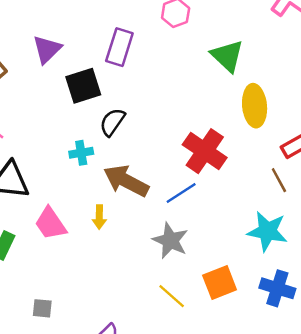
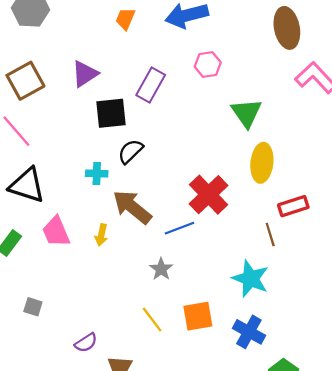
gray star: (170, 241) -> (161, 269), size x0.7

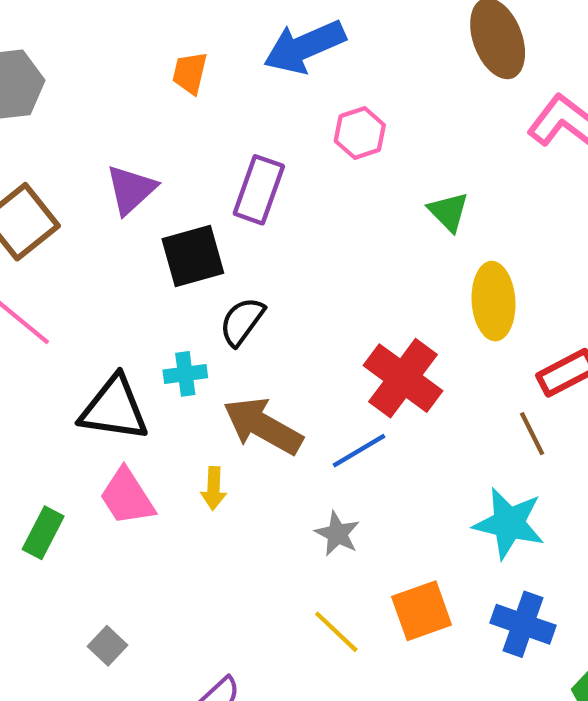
green triangle: (246, 113) -> (449, 212), size x0.7
black triangle: (27, 185) -> (114, 409), moved
gray square: (33, 307) -> (108, 646), turned 36

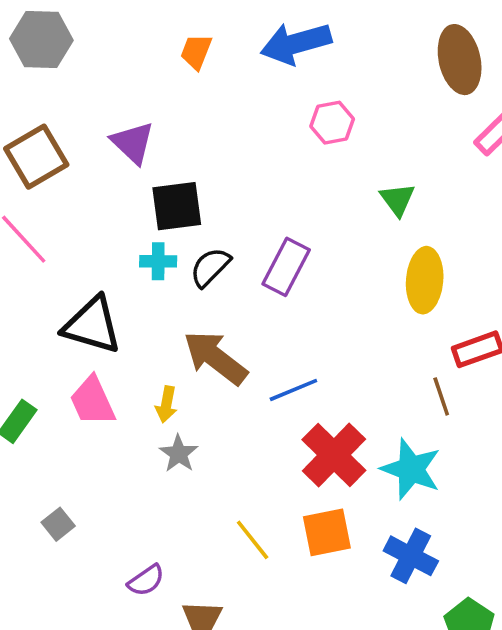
purple triangle: (131, 190) -> (133, 143), turned -42
purple rectangle: (259, 190) -> (286, 267), moved
cyan cross: (185, 374) -> (158, 261), moved
red cross: (403, 378) -> (334, 455), moved
gray star: (337, 534) -> (179, 454), moved

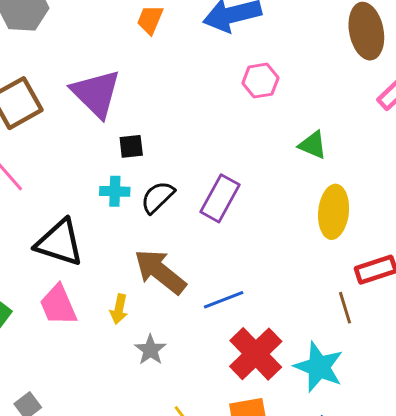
purple triangle: (133, 143) -> (96, 93), size x1.4
green triangle: (397, 199) -> (313, 145), turned -32
black square: (177, 206) -> (131, 146), size x0.6
gray star: (179, 454) -> (150, 350), moved

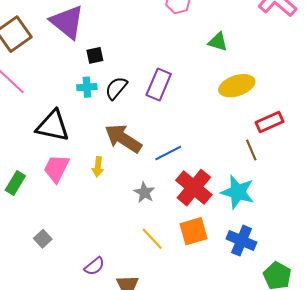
yellow ellipse: (334, 212) -> (237, 86), turned 72
pink trapezoid: (58, 305) -> (56, 168), turned 56
gray star: (150, 350) -> (144, 192), moved

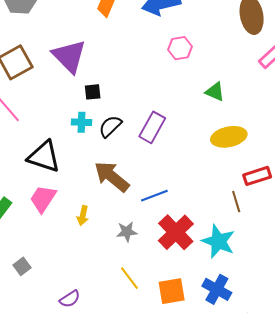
yellow arrow: (98, 167) -> (83, 216), moved
gray star: (144, 192) -> (127, 232), turned 30
orange square: (193, 231) -> (172, 291), moved

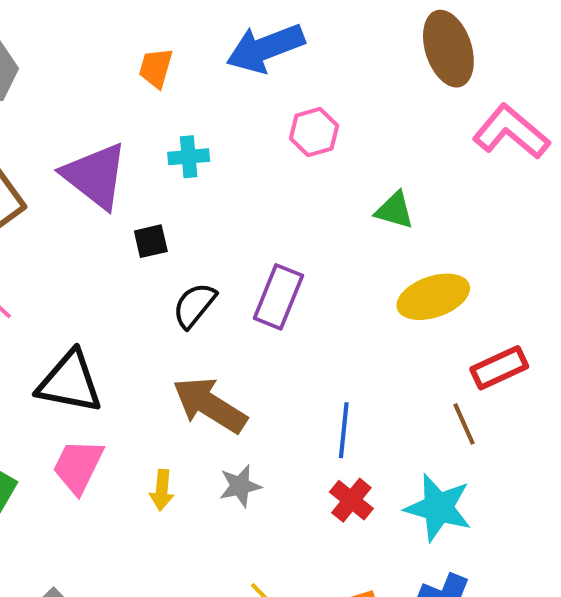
cyan cross: (81, 122) -> (189, 157), moved
blue line: (154, 196) -> (344, 430), moved, turned -56
gray star: (127, 232) -> (240, 486), moved
red cross: (176, 232) -> (351, 500), size x0.6

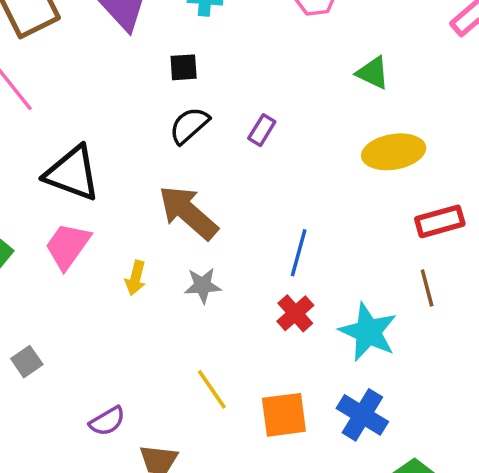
black square: (151, 241) -> (184, 67), moved
purple rectangle: (278, 297) -> (262, 130), size x0.6
brown line: (464, 424) -> (427, 288), moved

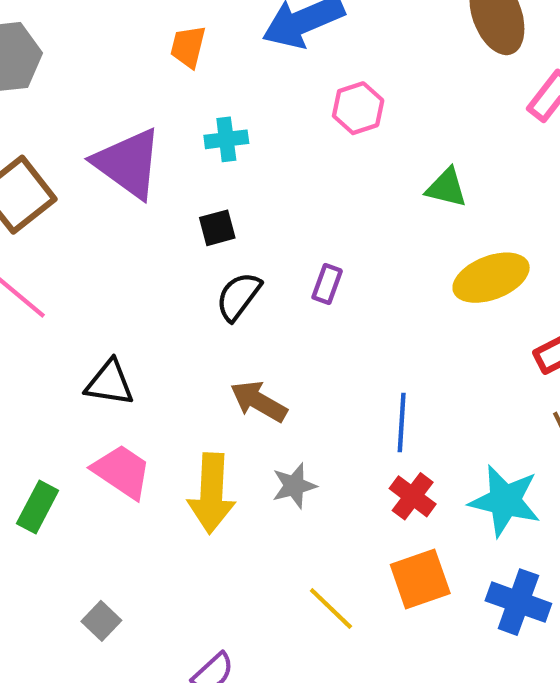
black triangle: (72, 173) -> (110, 383), size x0.7
brown arrow: (188, 212) -> (259, 401), size x0.7
pink trapezoid: (68, 246) -> (122, 472), turned 100
yellow arrow: (135, 278) -> (212, 493), size x1.8
orange square: (284, 415) -> (420, 579), moved

